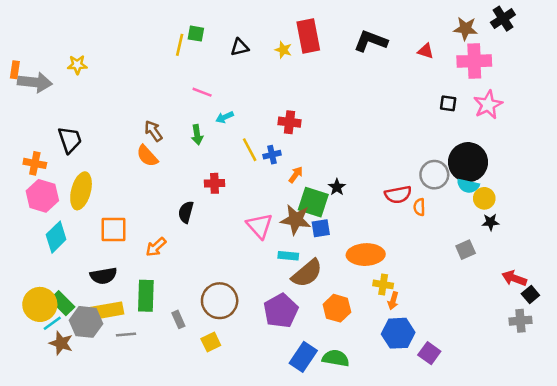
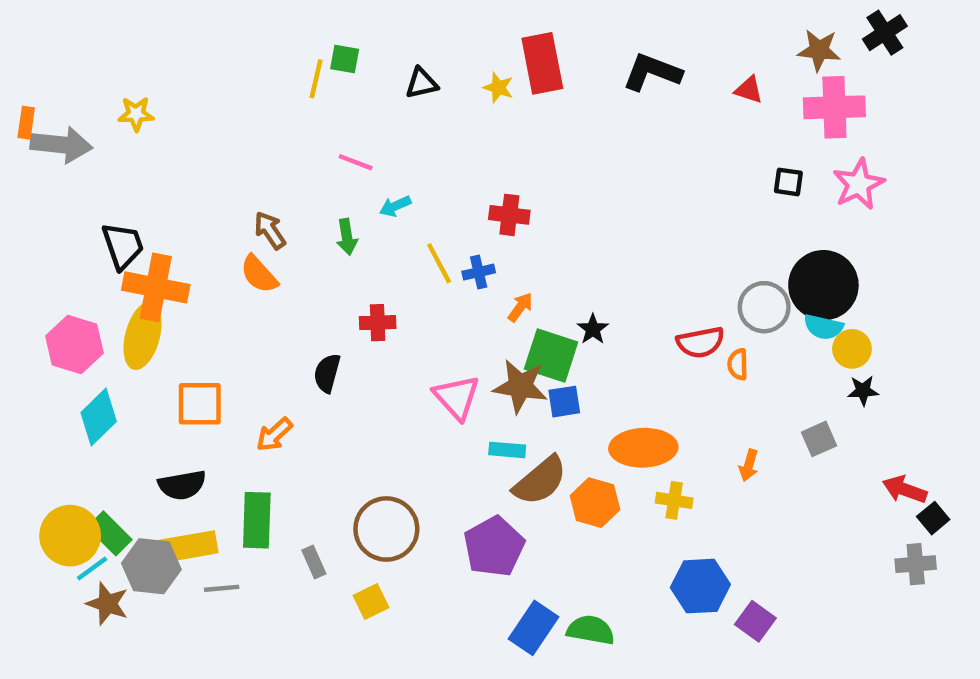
orange cross: (35, 163) -> (156, 287), moved, size x1.6
orange arrow: (393, 301) -> (749, 465), moved
orange hexagon: (337, 308) -> (595, 503), moved

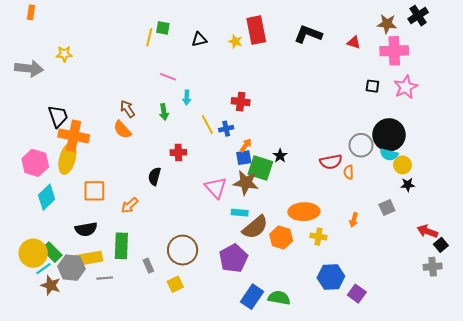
orange rectangle: (26, 123) -> (31, 12), moved
cyan arrow: (395, 206) -> (187, 97), turned -64
blue square: (564, 402) -> (244, 158), moved

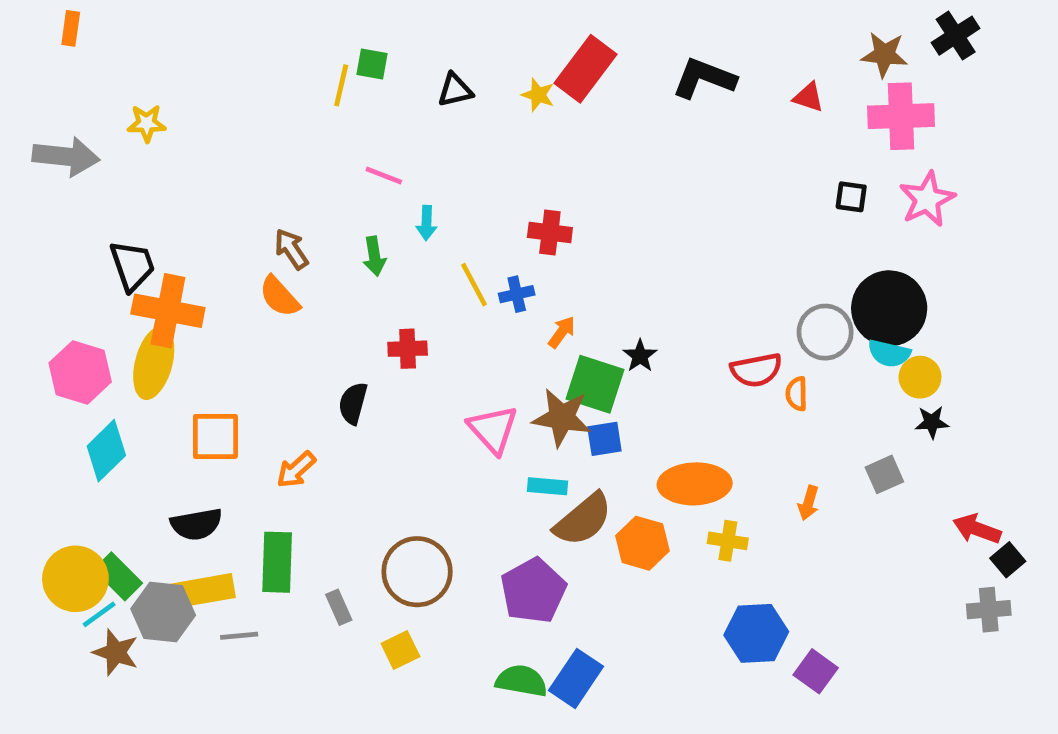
red rectangle: (256, 30) -> (585, 69), turned 48
blue square: (244, 158) -> (604, 439), moved
green semicircle: (279, 298) -> (521, 681), moved

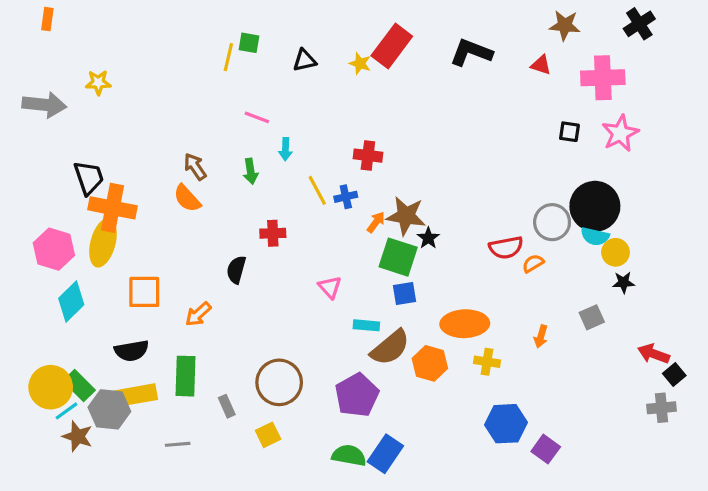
brown star: (884, 55) -> (565, 25), moved
orange semicircle: (797, 394) -> (533, 263), turned 60
brown star: (562, 417) -> (406, 216), moved
pink triangle: (493, 429) -> (330, 287), size x0.7
gray line: (239, 636) -> (178, 444), moved

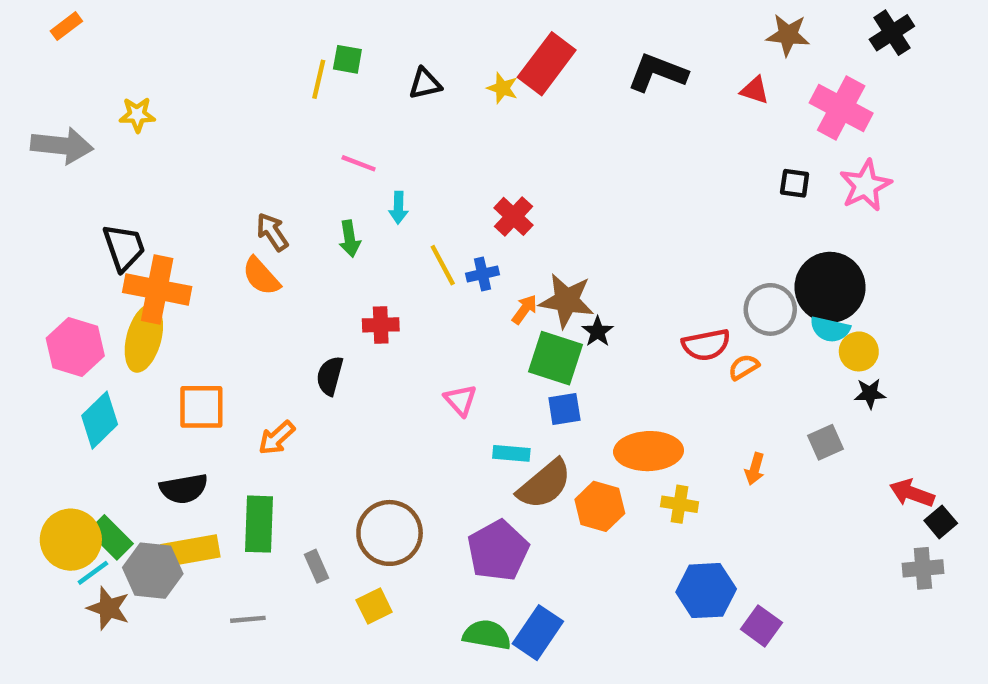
orange rectangle: (47, 19) -> (66, 26), turned 45
pink cross: (603, 78) -> (841, 108), turned 30
red cross: (368, 156) -> (514, 216), turned 36

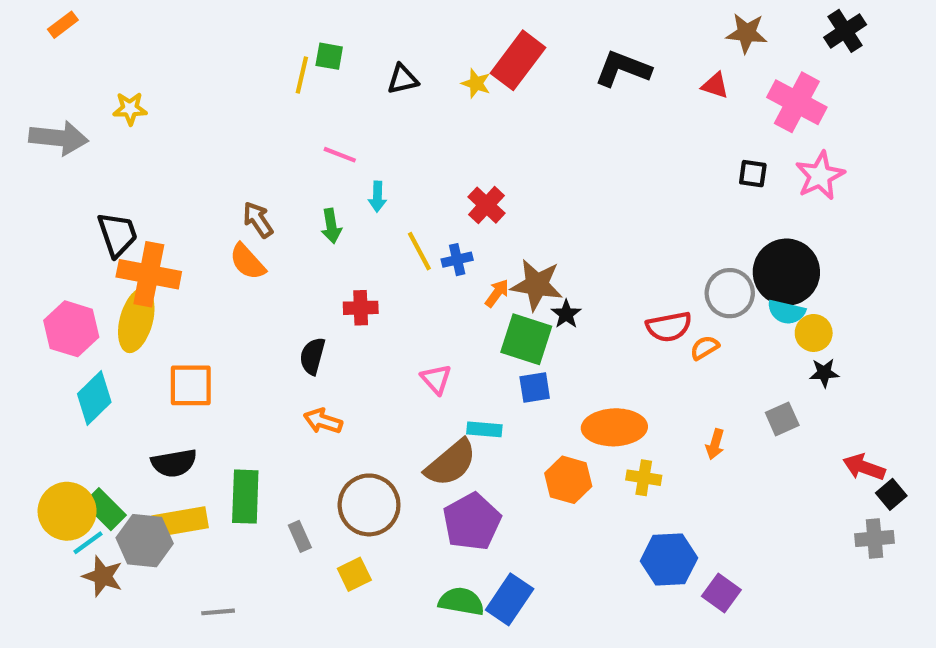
orange arrow: (277, 438) -> (323, 421), moved, turned 60
brown semicircle: (544, 484) -> (451, 463), moved
gray line: (248, 619) -> (218, 612), moved

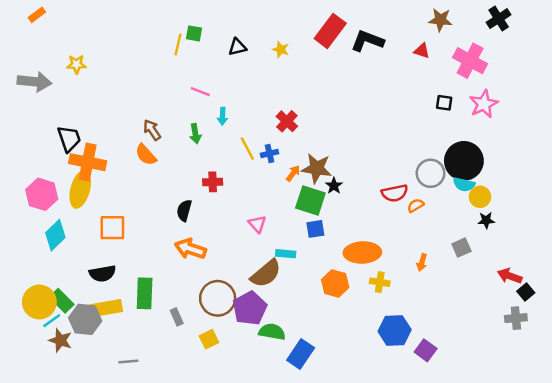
red rectangle: (518, 60) -> (330, 31), moved
orange arrow: (323, 421) -> (190, 249), size x1.4
purple pentagon: (472, 522) -> (250, 308), moved
green semicircle: (461, 601) -> (272, 332), moved

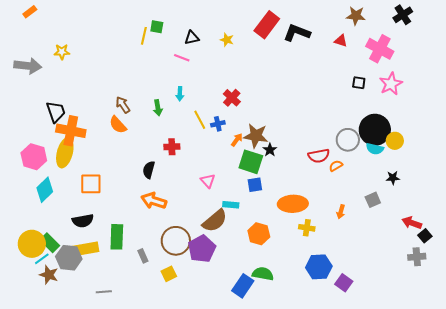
pink line: (200, 92) -> (182, 58), moved
yellow circle: (480, 197) -> (395, 141), moved
orange hexagon: (335, 283) -> (259, 234), moved
green semicircle: (272, 332) -> (263, 274), moved

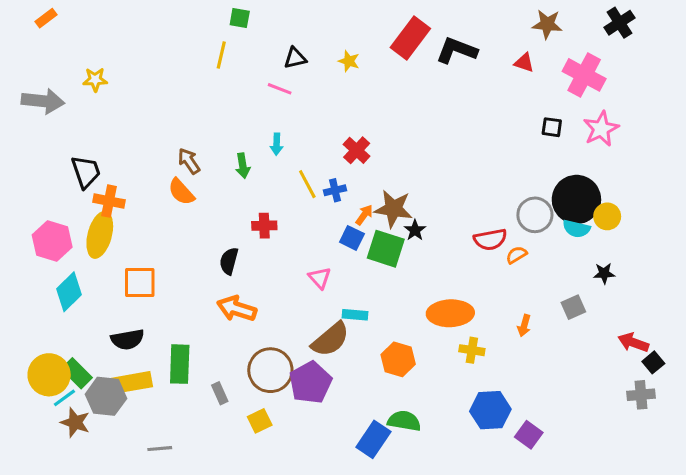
green square: (157, 27) -> (240, 18), moved
orange cross: (71, 131) -> (109, 201), size x0.7
blue square: (255, 185) -> (352, 238), moved, turned 35

